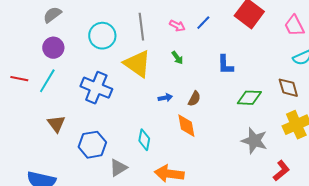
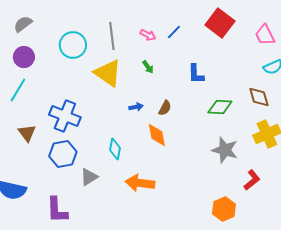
blue cross: (96, 88) -> (65, 116), moved

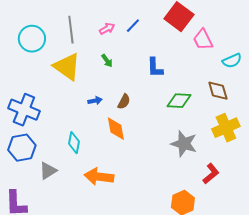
pink arrow: (148, 35) -> (107, 29), turned -56
pink trapezoid: (265, 35) -> (203, 40), moved

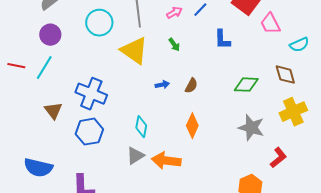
blue L-shape: (155, 68) -> (222, 40), moved
orange diamond: (116, 129) -> (192, 126), moved, turned 35
gray triangle: (48, 171) -> (135, 156), moved

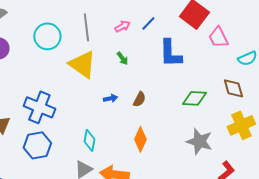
blue L-shape: (222, 40) -> (170, 53), size x1.4

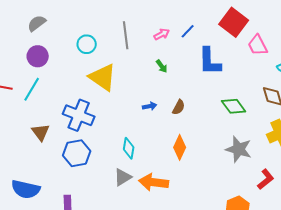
cyan circle: (47, 36) -> (87, 44), size x0.7
yellow triangle: (82, 64) -> (103, 77), moved
green diamond: (194, 98) -> (234, 106), turned 50

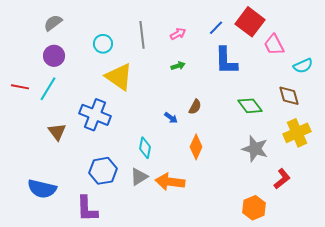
blue line: (188, 31) -> (216, 28), moved
green arrow: (162, 66) -> (178, 66), turned -72
blue arrow: (150, 106) -> (171, 118), moved, turned 48
blue hexagon: (77, 153) -> (103, 171), moved

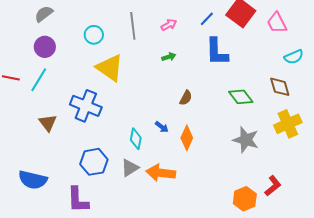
pink trapezoid: (274, 45) -> (277, 23), moved
blue arrow: (171, 118) -> (162, 127), moved
red L-shape: (282, 179) -> (273, 186), moved

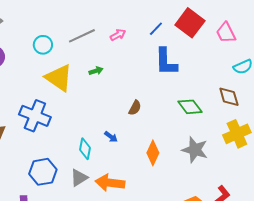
gray line: (133, 26) -> (82, 36), turned 72
green arrow: (169, 57) -> (96, 71), moved
orange diamond: (187, 138) -> (153, 153), moved

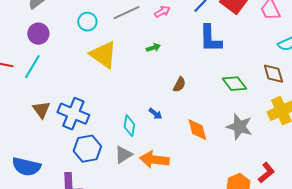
green arrow: (96, 71) -> (153, 48), moved
blue cross: (35, 116) -> (73, 114), moved
orange diamond: (153, 153) -> (197, 130), turned -40

